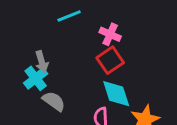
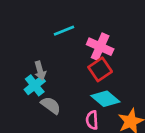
pink cross: (110, 34) -> (100, 47), size x1.4
cyan diamond: (116, 94) -> (105, 99), turned -32

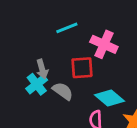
red square: (100, 69) -> (82, 68), moved, turned 30
gray semicircle: (51, 105) -> (63, 91), moved

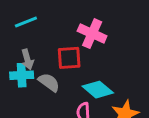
cyan line: (67, 28) -> (26, 22), moved
cyan cross: (37, 84) -> (22, 75), turned 35

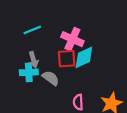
pink cross: (92, 34) -> (72, 39), moved
cyan diamond: (98, 90) -> (84, 57), moved, turned -65

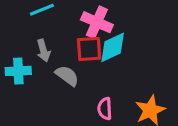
cyan cross: (29, 72) -> (18, 71), moved

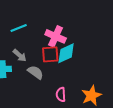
gray arrow: (43, 51) -> (20, 55), turned -32

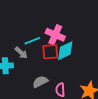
cyan line: (19, 28) -> (32, 41), moved
gray semicircle: (35, 72) -> (40, 82), moved, turned -63

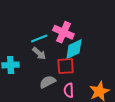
red square: (50, 52) -> (66, 66), moved
gray arrow: (21, 53) -> (39, 53), moved

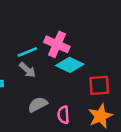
cyan diamond: (74, 49) -> (70, 65), turned 50
red square: (66, 66) -> (99, 85), moved

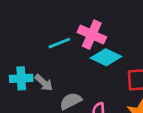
gray arrow: (27, 70) -> (44, 83), moved

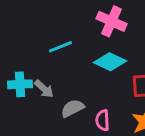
pink cross: (92, 35) -> (111, 21), moved

